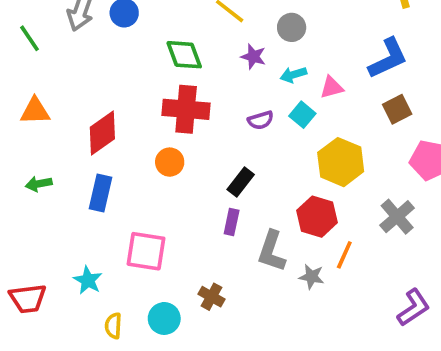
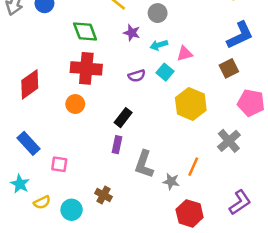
blue L-shape: (388, 58) -> (240, 35), moved
blue rectangle: (101, 193) -> (29, 143), moved, turned -55
red hexagon: (317, 217) -> (190, 213), moved
pink square: (146, 251) -> (59, 164), size x0.6
yellow semicircle: (113, 326) -> (42, 202), moved, turned -119

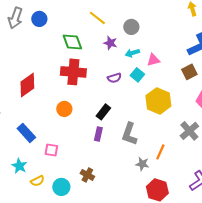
orange circle: (75, 104) -> (64, 109), moved
gray L-shape: (144, 164) -> (129, 134), moved

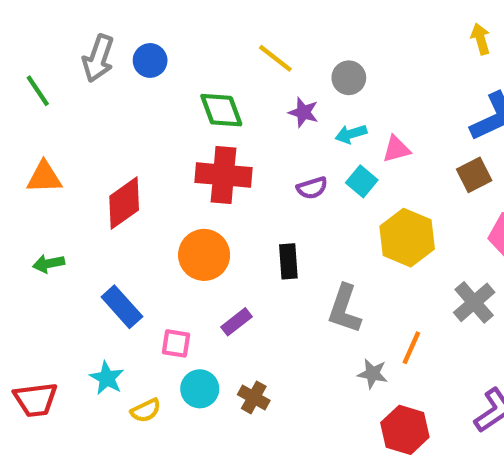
orange circle: (64, 109) -> (204, 255), size x1.5
black rectangle: (103, 112) -> (288, 261), turned -42
purple rectangle: (98, 134) -> (236, 322), moved, turned 40
cyan circle: (61, 187) -> (200, 389), moved

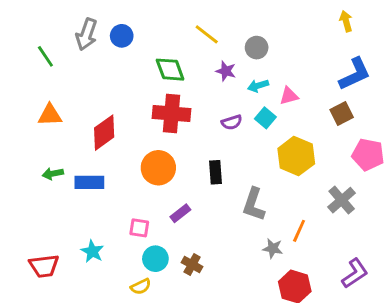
blue rectangle: (122, 307) -> (89, 182), moved, turned -48
yellow semicircle: (146, 410) -> (141, 287), moved

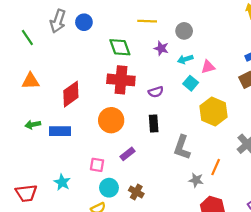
yellow line: (207, 34) -> (147, 21), turned -36
purple semicircle: (232, 122) -> (156, 92), moved

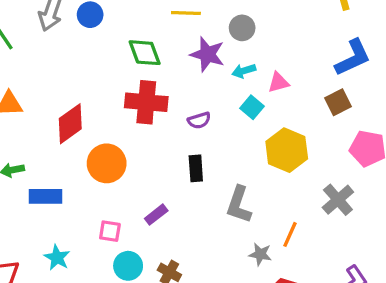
purple star: (161, 48) -> (207, 54), size x1.5
orange circle: (111, 120) -> (107, 163), moved
blue rectangle: (60, 131) -> (45, 196), moved

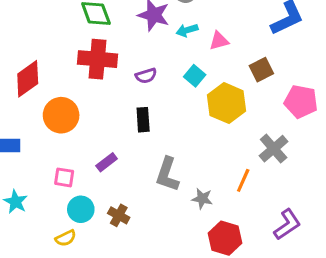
brown square: (338, 102) -> (261, 70), moved
cyan square: (252, 107) -> (195, 76), moved
gray L-shape: (239, 205) -> (167, 174), moved
orange line: (290, 234) -> (243, 180), moved

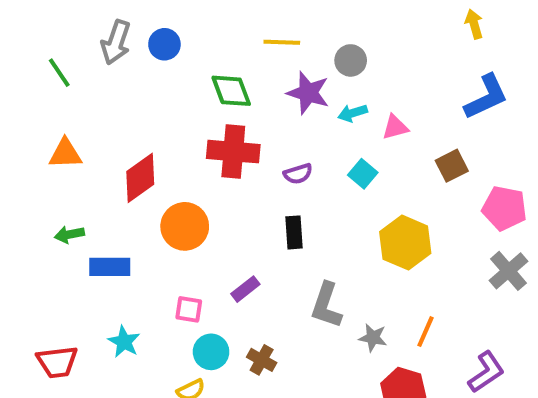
yellow hexagon: (227, 103) -> (405, 243), moved
gray cross: (274, 149) -> (508, 271), moved
orange line: (243, 180) -> (425, 332), moved

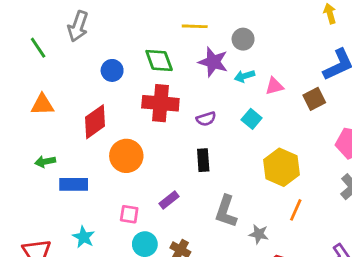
blue circle: (164, 44) -> (112, 70), moved
brown square: (452, 166) -> (314, 99), moved
orange line: (425, 332) -> (296, 210), moved

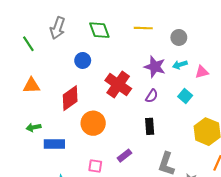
green diamond: (159, 60) -> (99, 30), moved
purple star: (213, 62) -> (155, 67), moved
red cross: (160, 103) -> (118, 85), turned 30
purple semicircle: (206, 119) -> (152, 96), turned -40

